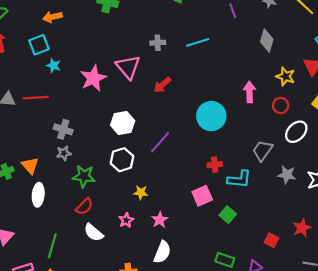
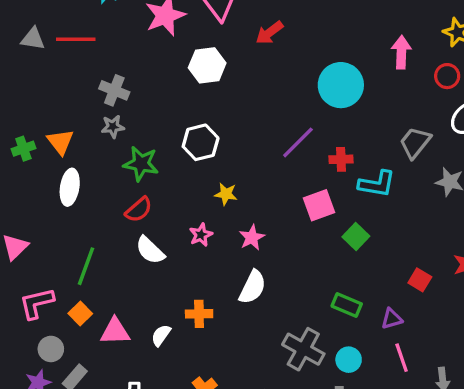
white hexagon: (123, 123) -> (207, 65), moved
purple line: (160, 142) -> (298, 142), moved

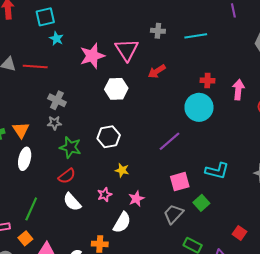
gray trapezoid: (415, 143) -> (174, 214), moved
red cross: (341, 159) -> (207, 80), moved
white semicircle: (253, 287) -> (122, 222), moved

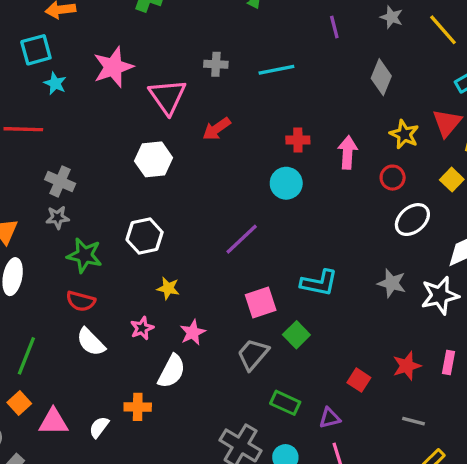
pink star: (92, 56) -> (113, 67), moved
cyan circle: (199, 107) -> (286, 183), size x0.7
red semicircle: (67, 176) -> (81, 301), turned 54

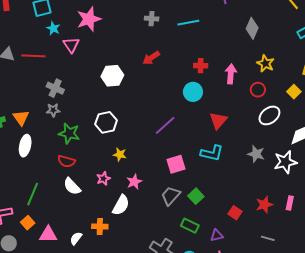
pink triangle: (168, 97) -> (71, 45), moved, size x0.7
red triangle: (447, 123) -> (218, 121), moved
green square: (296, 335) -> (196, 196), moved

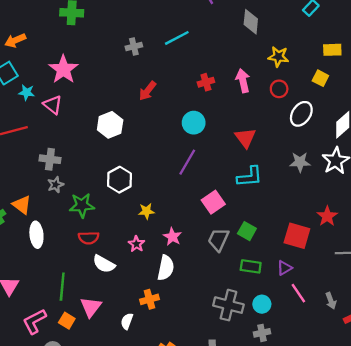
cyan circle: (193, 92) -> (194, 123), moved
red square: (235, 213) -> (297, 236), size x1.6
pink triangle: (48, 235) -> (91, 307), moved, turned -36

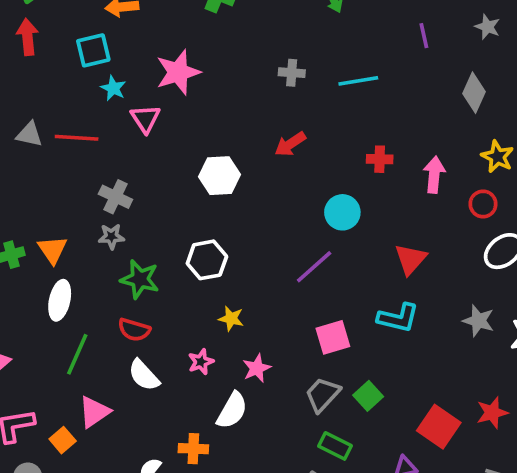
green rectangle: (251, 266) -> (335, 446), moved
green line: (62, 287) -> (77, 354), moved
pink triangle: (91, 307) -> (94, 412), moved

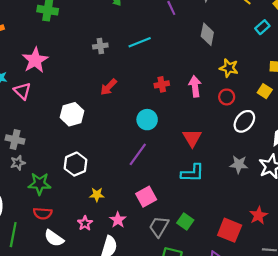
pink square: (333, 337) -> (146, 197), moved

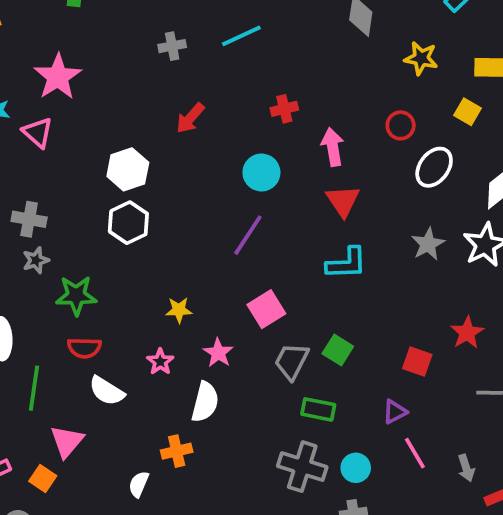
yellow star: (229, 68) -> (421, 58), moved
pink arrow: (195, 86) -> (333, 147), moved
white hexagon: (75, 164) -> (128, 223), moved
gray star: (239, 164) -> (428, 244), turned -30
red square: (230, 230) -> (417, 361), size x0.7

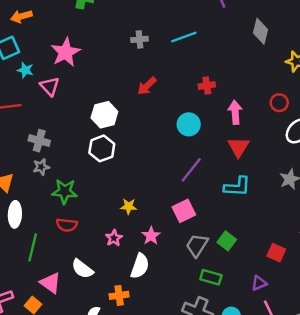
purple line: (248, 235) -> (191, 170), moved
white semicircle: (107, 391) -> (82, 269), moved
pink triangle: (67, 441) -> (50, 283), turned -40

